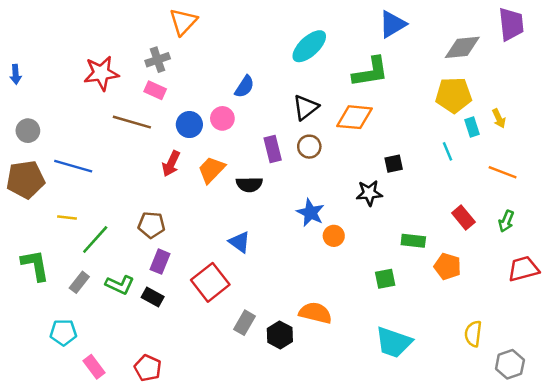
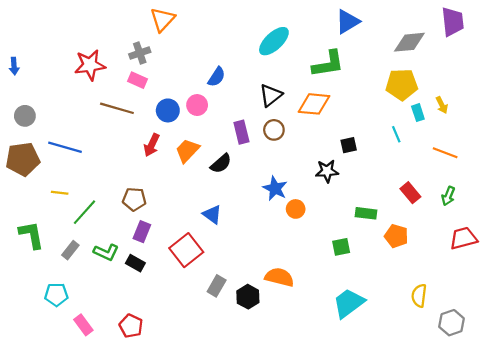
black semicircle: (249, 184) -> (221, 163), turned -40
cyan trapezoid: (394, 342) -> (349, 303), turned 124

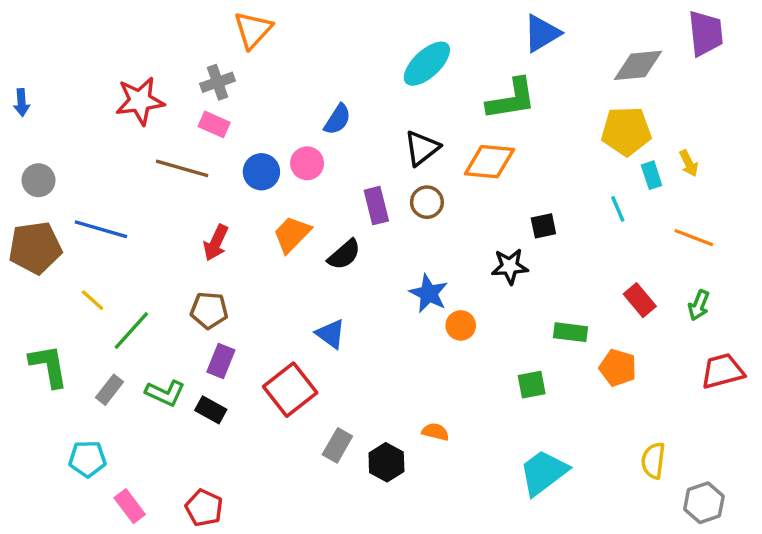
red arrow: (152, 145) -> (216, 243), moved
yellow line: (60, 193) -> (93, 300), turned 35
orange semicircle: (279, 277) -> (435, 432), size x0.6

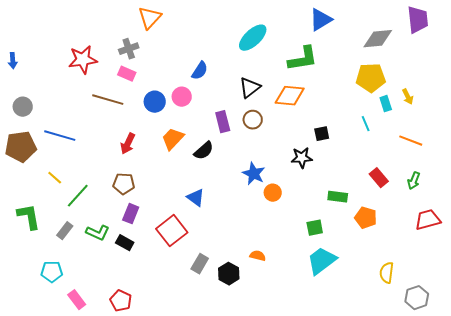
cyan trapezoid: (543, 472) -> (322, 261), moved

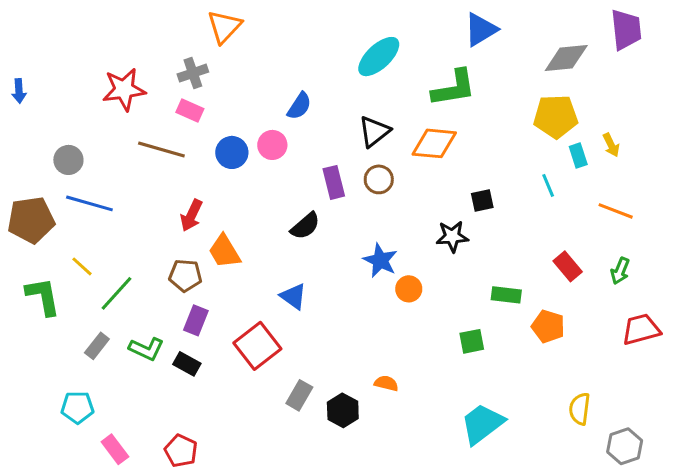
gray circle: (23, 107) -> (68, 160), moved
orange trapezoid: (173, 139) -> (224, 251), moved, turned -75
green L-shape: (29, 217) -> (43, 296), moved
cyan trapezoid: (322, 261) -> (482, 424), moved

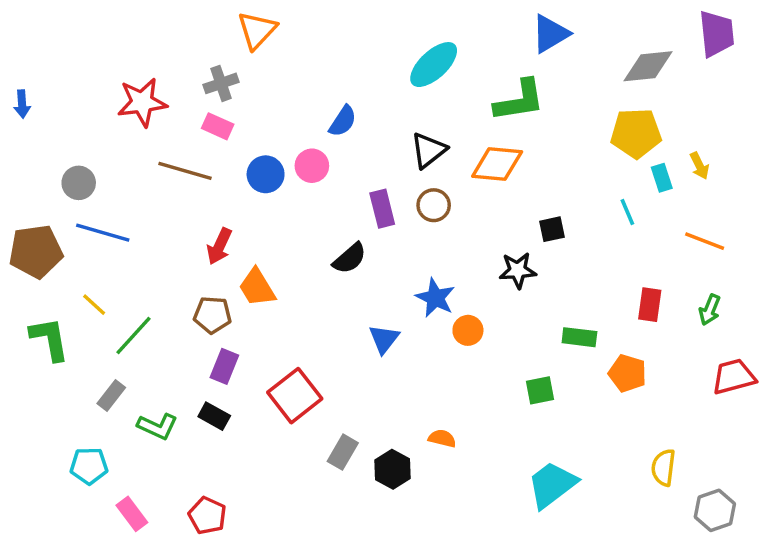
red rectangle: (568, 266) -> (650, 305), turned 48
blue triangle: (293, 296) -> (384, 339), moved, turned 32
green L-shape: (146, 349) -> (158, 426), moved

